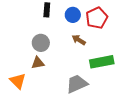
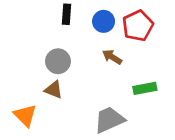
green rectangle: (102, 62) -> (145, 88), size x0.7
brown triangle: (38, 63) -> (54, 90), turned 32

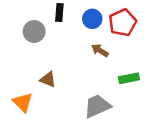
gray circle: (58, 61) -> (34, 31), moved

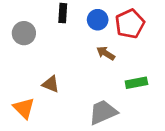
gray circle: (34, 31) -> (24, 33), moved

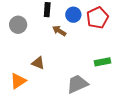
brown arrow: (106, 53) -> (59, 31), moved
orange triangle: (24, 108) -> (18, 81), turned 42

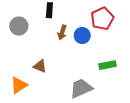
blue circle: (73, 15) -> (82, 36), moved
brown arrow: (59, 31) -> (62, 32), turned -104

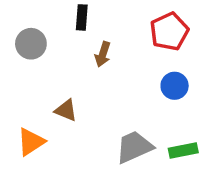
blue circle: (82, 36) -> (175, 86), moved
green rectangle: (108, 65) -> (183, 151), moved

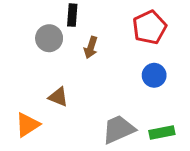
gray circle: (31, 44) -> (49, 38), moved

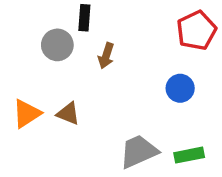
red pentagon: (150, 27) -> (196, 30), moved
orange triangle: (27, 125) -> (27, 114), moved

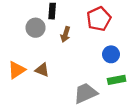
red pentagon: (196, 30) -> (99, 19), moved
green rectangle: (189, 155) -> (117, 80), moved

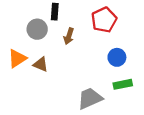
orange triangle: (17, 70) -> (17, 59), moved
brown triangle: (42, 70) -> (41, 64), moved

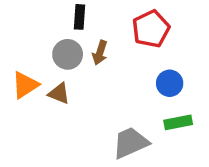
gray circle: (37, 29) -> (68, 54), moved

